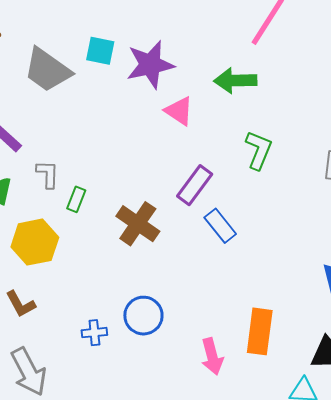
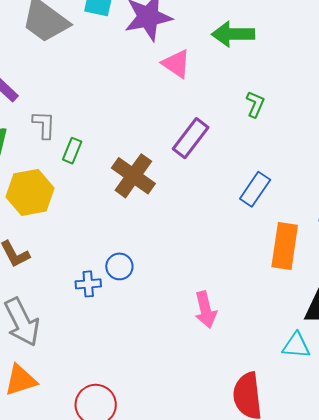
green L-shape: (259, 150) -> (255, 104), size x0.7
blue rectangle: (220, 226) -> (255, 189), moved, turned 72
blue circle: (143, 316) -> (119, 266), moved, size x0.7
orange rectangle: (260, 331) -> (285, 246), moved

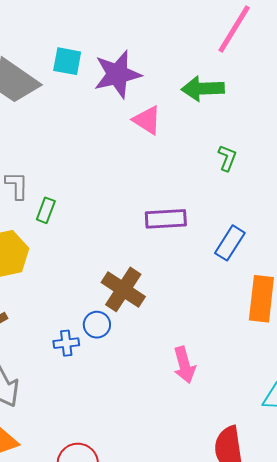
purple rectangle: (191, 138) -> (166, 219), moved, turned 51
brown cross: (133, 176) -> (123, 289), moved

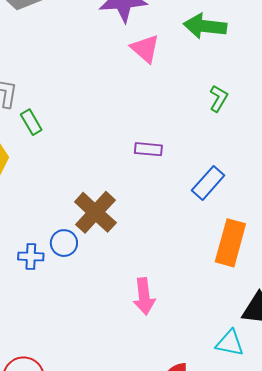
green rectangle: (46, 210) -> (31, 122), turned -60
purple rectangle: (166, 219) -> (148, 149), size x0.7

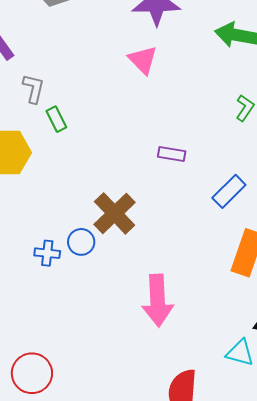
pink triangle: (145, 49) -> (143, 60), moved
pink arrow: (144, 296) -> (158, 300), size x1.4

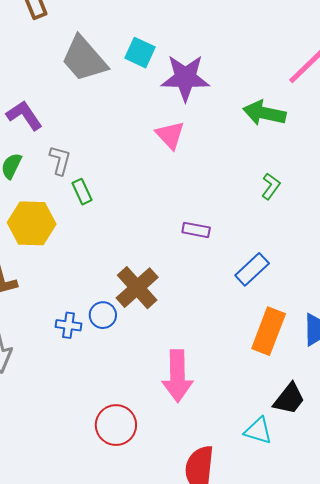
red circle: (32, 373) -> (116, 425), moved

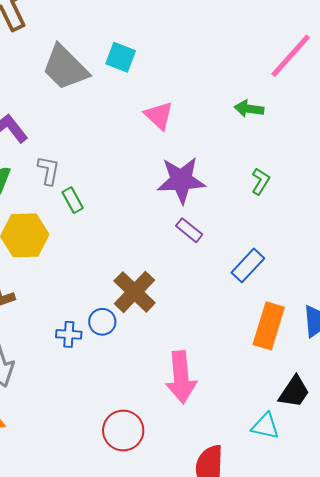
purple star: (185, 78) -> (181, 180), moved
green arrow: (264, 113) -> (249, 109), size x0.7
pink triangle: (170, 135) -> (159, 115), moved
purple rectangle: (196, 230) -> (189, 230), turned 32

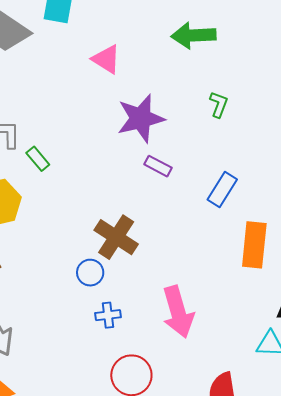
green arrow: (249, 109) -> (193, 35), size x1.5
blue cross: (69, 334) -> (108, 315), moved

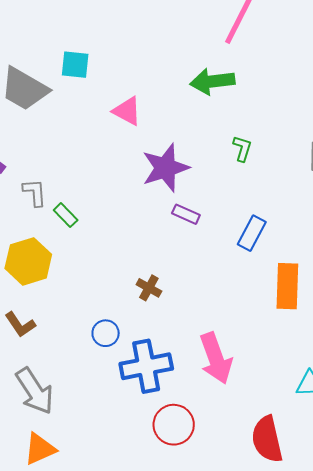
brown cross: (116, 237) -> (149, 288), size x0.6
blue circle: (90, 273) -> (106, 333), moved
blue cross: (108, 315) -> (146, 366), size x2.0

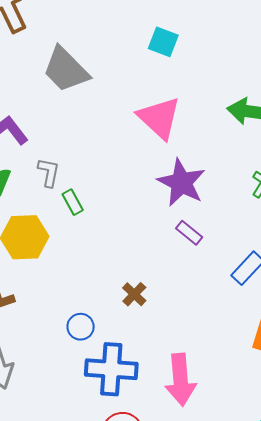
cyan square: (75, 65) -> (163, 42), moved
pink triangle: (127, 111) -> (159, 118), size x1.5
purple star: (165, 168) -> (181, 183), turned 30

